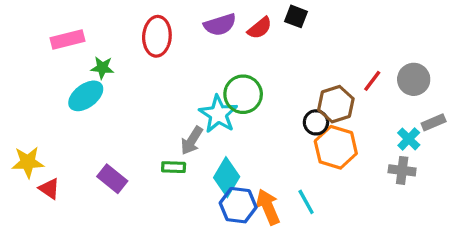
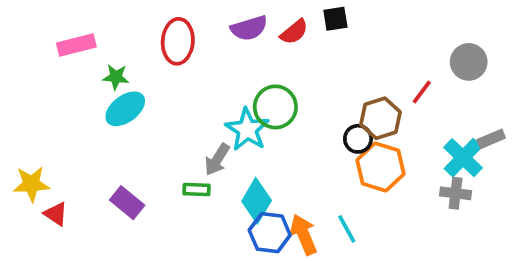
black square: (296, 16) -> (335, 19), turned -30
gray circle: (414, 79) -> (469, 62), moved
cyan ellipse: (86, 96) -> (125, 109), moved
cyan cross: (409, 139) -> (463, 158), size x1.5

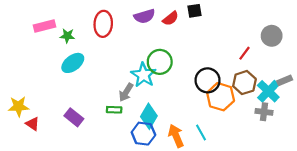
green star: (116, 77) -> (67, 36), moved
brown hexagon: (380, 118) -> (244, 83), moved
black circle: (358, 139) -> (208, 80), size x1.5
blue hexagon: (270, 233) -> (143, 134), moved

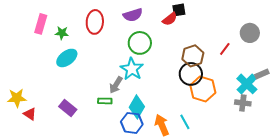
red semicircle: (171, 18) -> (170, 19), moved
pink rectangle: (45, 26) -> (41, 24), turned -60
green circle: (160, 62) -> (140, 43), moved
brown hexagon: (244, 83) -> (193, 56), moved

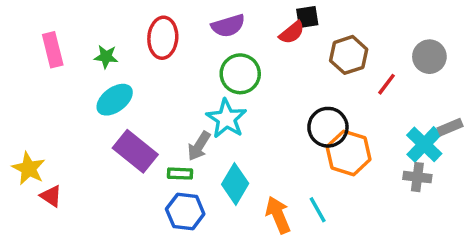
pink rectangle: (41, 24) -> (53, 50), moved, turned -30
brown hexagon: (193, 56) -> (349, 55), moved
yellow star: (17, 98) -> (29, 168), turned 30
purple rectangle: (68, 108) -> (135, 151), moved, size x1.4
blue hexagon: (132, 123) -> (185, 211), moved

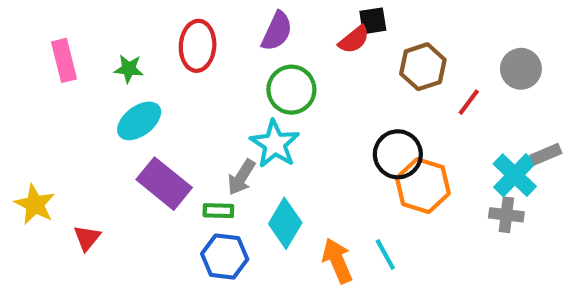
purple semicircle: (228, 26) -> (277, 31), turned -48
red triangle: (51, 196) -> (87, 238), moved, turned 35

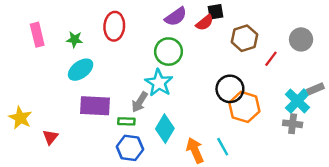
purple semicircle: (277, 31) -> (176, 17), moved, turned 30
purple rectangle: (164, 184) -> (95, 106), turned -36

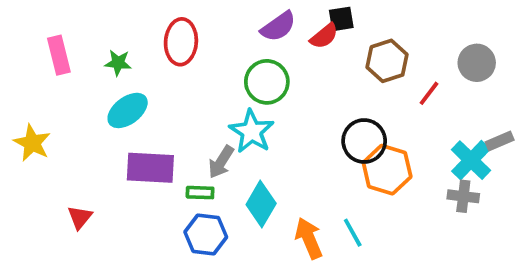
yellow star: (20, 118) -> (32, 143), moved

